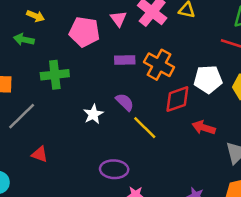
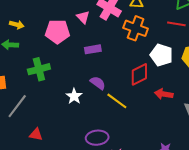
orange cross: (159, 65) -> (136, 28), moved
white pentagon: (208, 79) -> (161, 55), turned 30

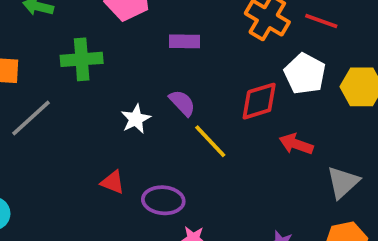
red line: (176, 24) -> (321, 21), moved
red triangle: (36, 134) -> (113, 182), moved

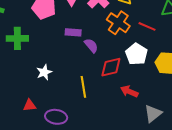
purple semicircle: (182, 103) -> (91, 46), moved
yellow line: (210, 141) -> (83, 87), turned 30
red triangle: (113, 182) -> (30, 105), turned -32

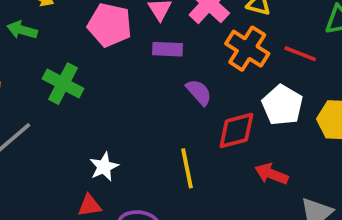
purple rectangle: (73, 32) -> (168, 49), moved
green cross: (17, 38) -> (63, 84), turned 30
white star: (44, 72) -> (104, 167), moved

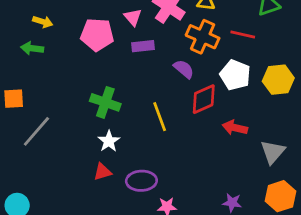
green cross: (63, 84) -> (105, 102), moved
purple semicircle: (199, 92) -> (184, 69), moved
yellow line: (187, 168) -> (160, 117), moved

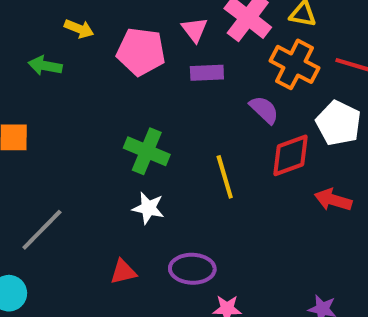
yellow arrow: (43, 22) -> (79, 29), moved
gray line: (36, 131) -> (42, 230), moved
white star: (109, 141) -> (148, 208), turned -30
red triangle: (102, 172) -> (123, 272), moved

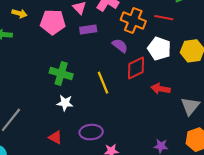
red triangle: (123, 272) -> (55, 137), turned 48

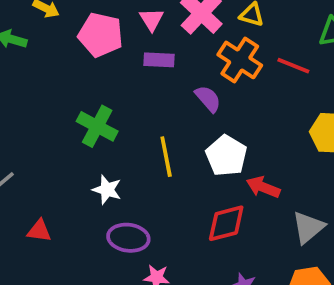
white pentagon: (159, 49) -> (226, 156), moved
red diamond: (136, 68) -> (226, 223), moved
white star: (65, 103) -> (107, 190), moved
red triangle: (55, 137) -> (39, 231), moved, turned -32

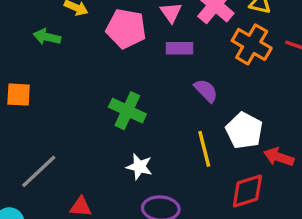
purple semicircle: (208, 99) -> (206, 91), moved
yellow line: (166, 157) -> (204, 149), moved

